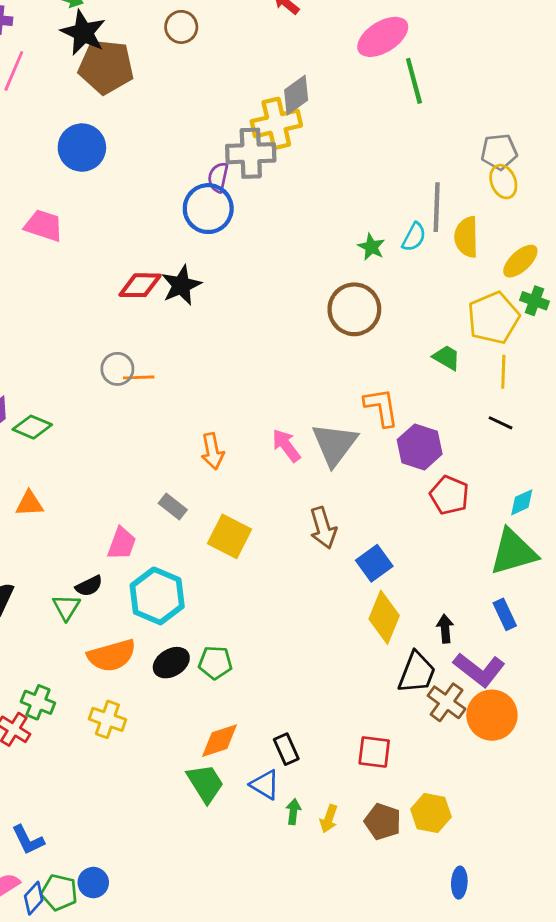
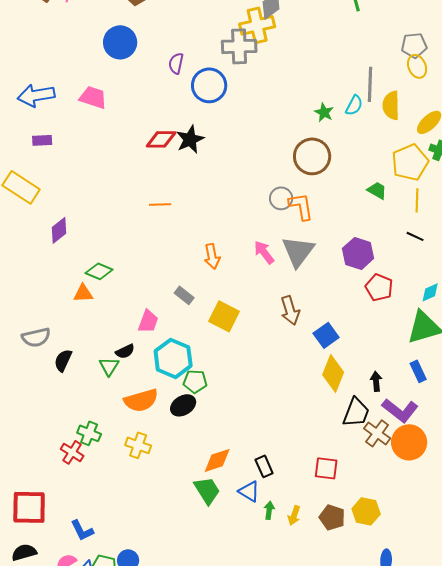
purple semicircle: (218, 177) -> (176, 63), moved
gray circle: (117, 369) -> (281, 198), moved
orange L-shape: (381, 407) -> (301, 206), moved
green diamond: (32, 427) -> (99, 271), moved
green pentagon: (215, 663) -> (195, 381), moved

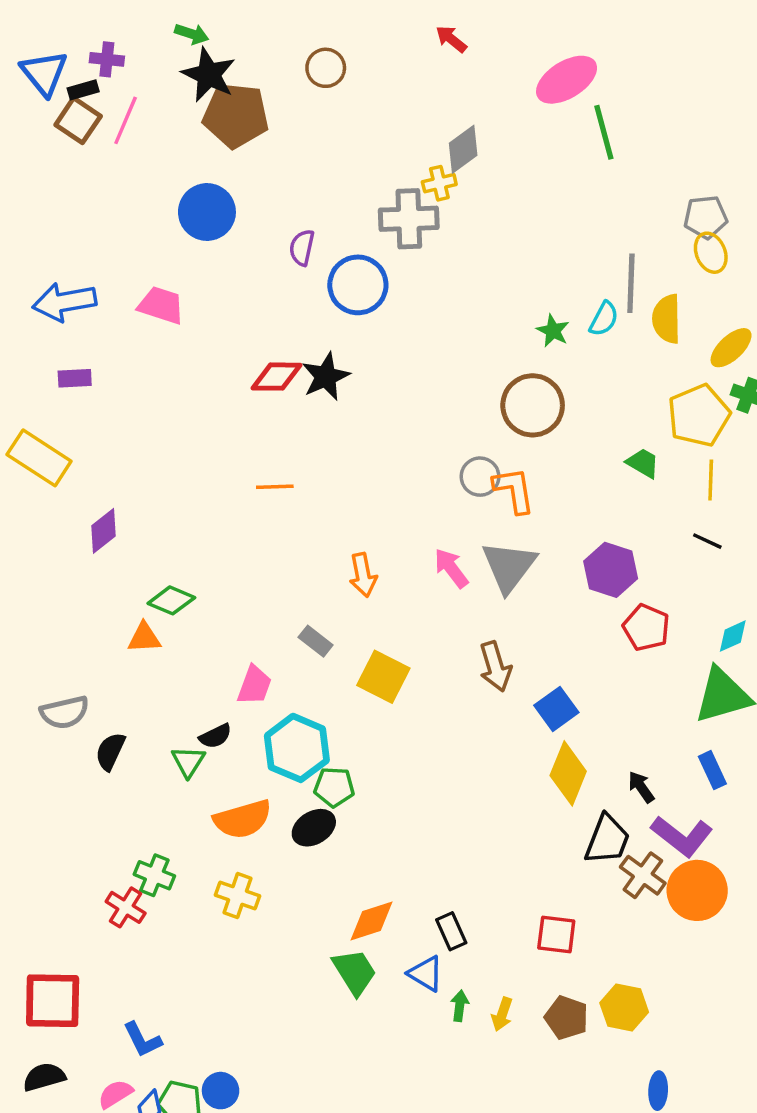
yellow cross: (257, 25) -> (439, 183), size x0.6
black arrow: (376, 381) -> (641, 787), turned -30

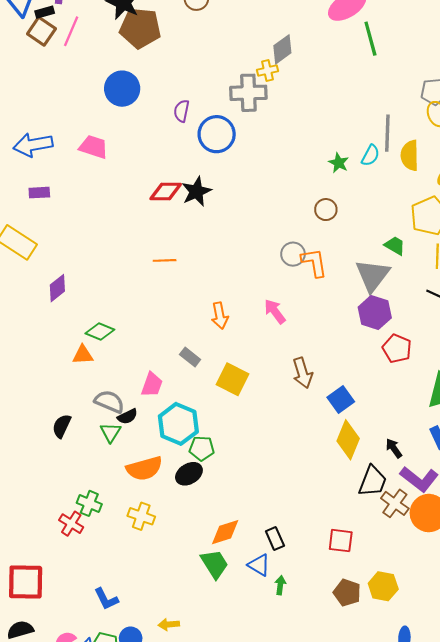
brown circle: (533, 405) -> (326, 210), size x0.6
gray triangle: (509, 566) -> (373, 275), moved
gray semicircle: (64, 712) -> (109, 402), moved, turned -144
yellow arrow: (502, 1014) -> (169, 624), moved, turned 66
blue L-shape: (143, 1040) -> (106, 599), moved

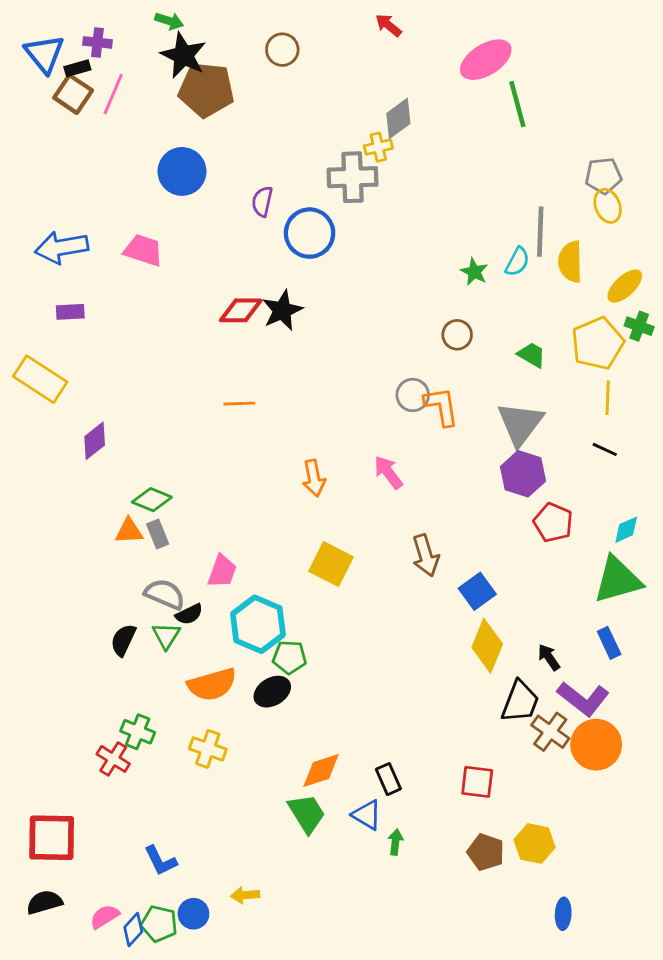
green trapezoid: (395, 246) -> (532, 355), moved
gray rectangle: (190, 357) -> (158, 534), moved, turned 30
black semicircle: (62, 426) -> (123, 640), moved

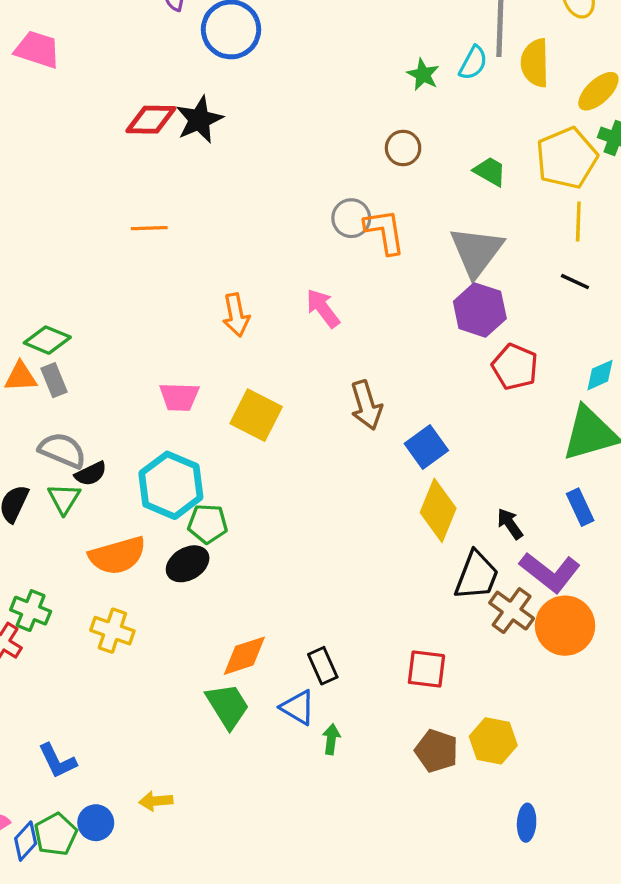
pink trapezoid: (222, 571) -> (179, 397), moved, turned 72
green pentagon: (159, 924) -> (56, 834), turned 30

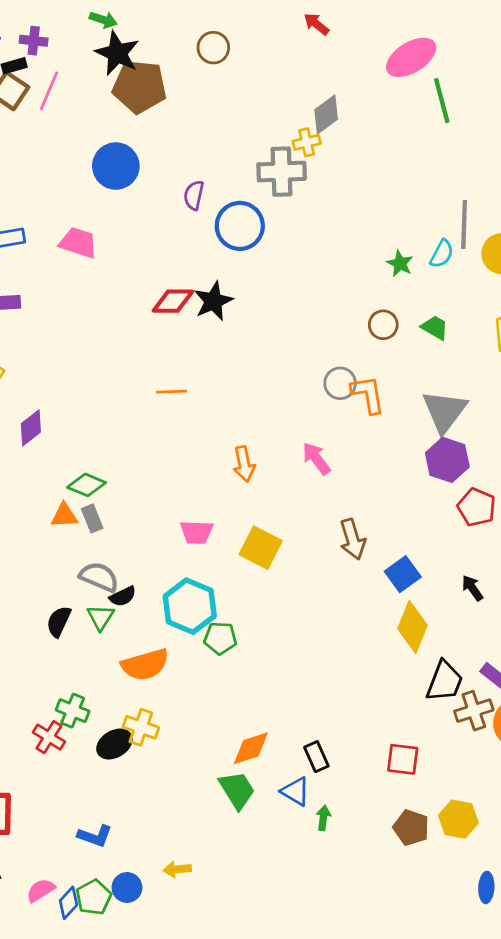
green trapezoid: (490, 171) -> (435, 328), moved
black arrow: (510, 524) -> (472, 588), moved
black ellipse: (188, 564) -> (114, 744), moved
brown cross: (512, 611) -> (474, 711), turned 36
blue L-shape: (57, 761) -> (95, 836), turned -44

